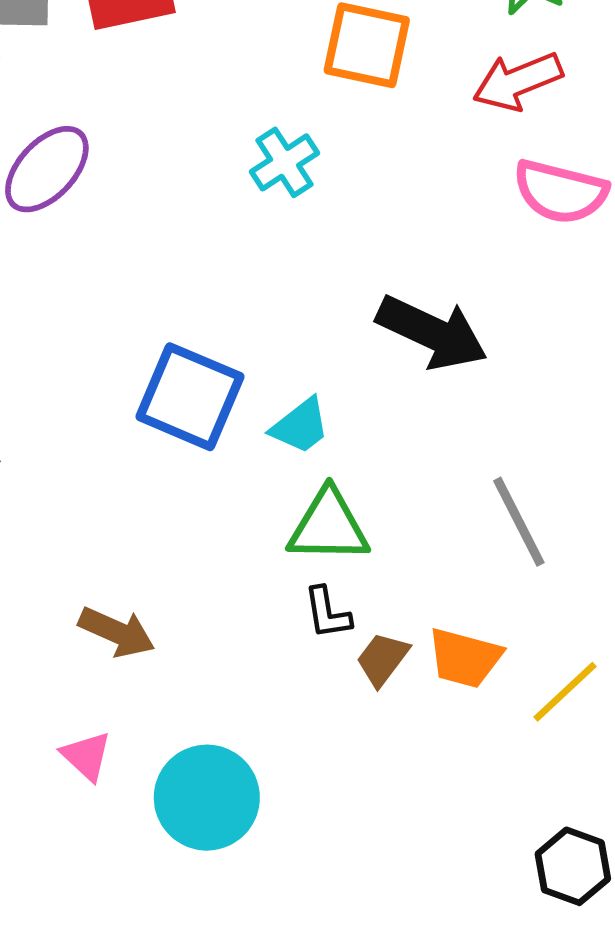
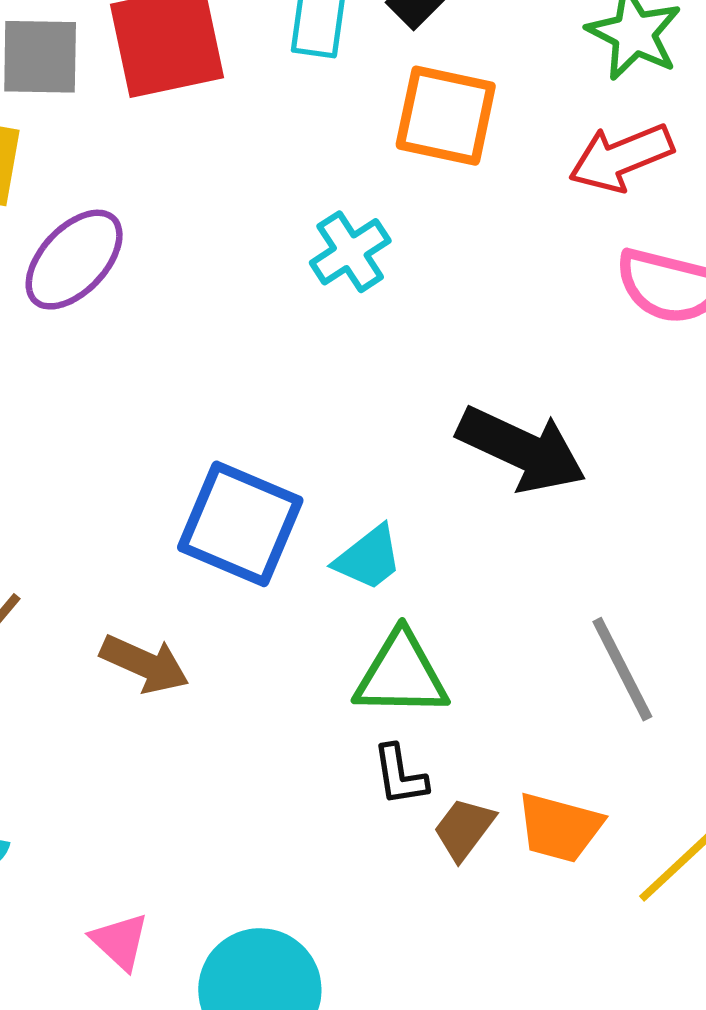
brown arrow: (117, 632) -> (145, 664), moved

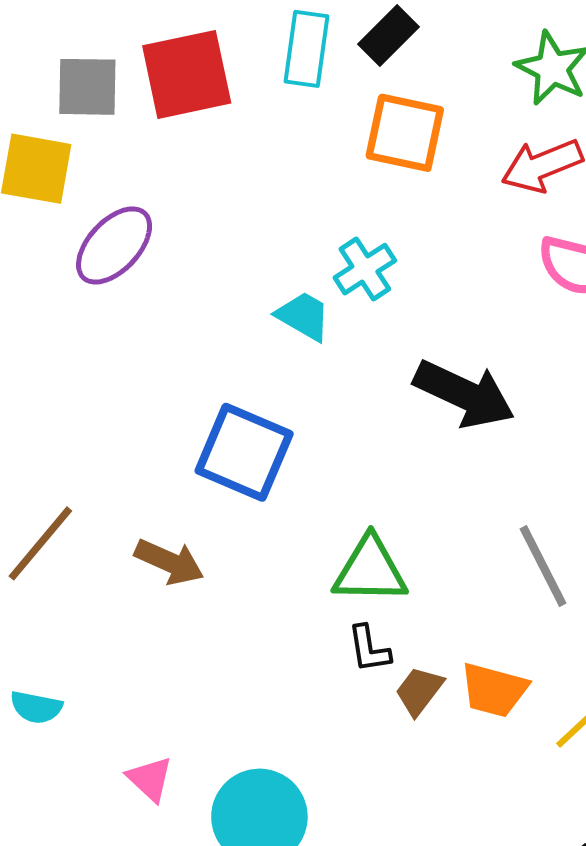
cyan cross: (350, 252) -> (365, 269), moved
cyan trapezoid: (368, 558) -> (303, 316), moved, turned -112

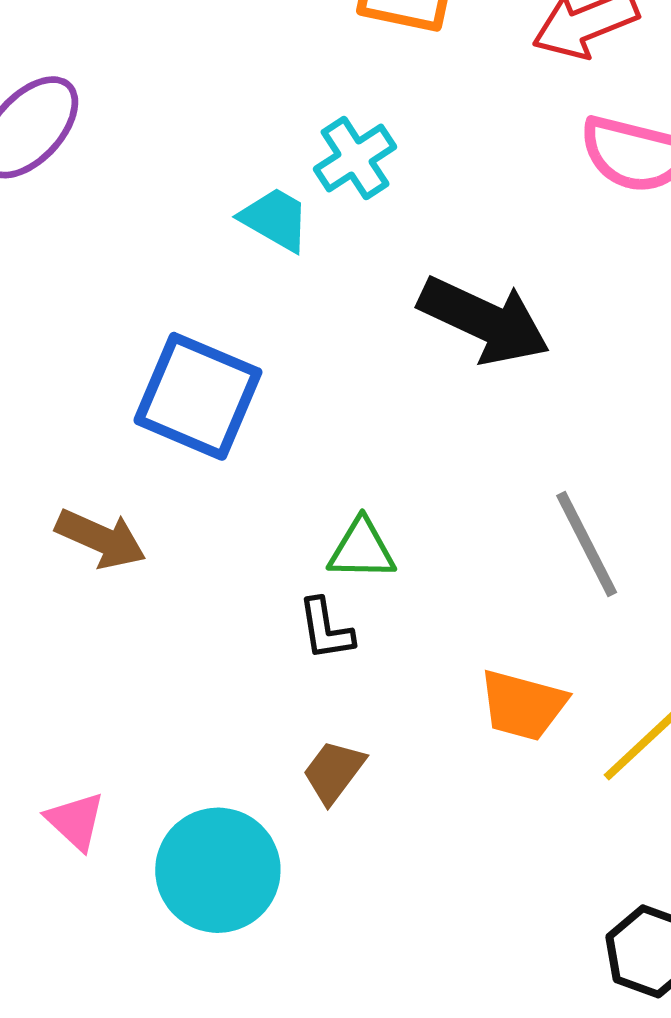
green triangle: (370, 570) -> (362, 549), size x0.7
black L-shape: (369, 649) -> (326, 629), moved
brown trapezoid: (419, 691) -> (334, 772), moved

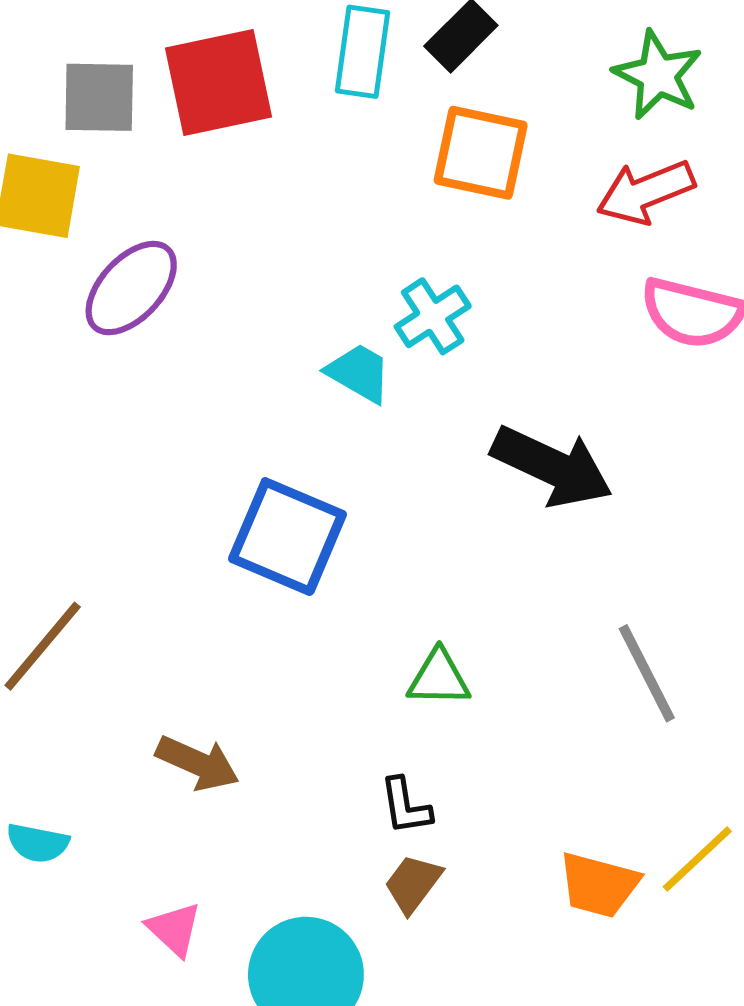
brown arrow: (101, 539) -> (198, 763), moved
black L-shape: (326, 629) -> (406, 806), moved
orange trapezoid: (523, 705) -> (599, 885), moved

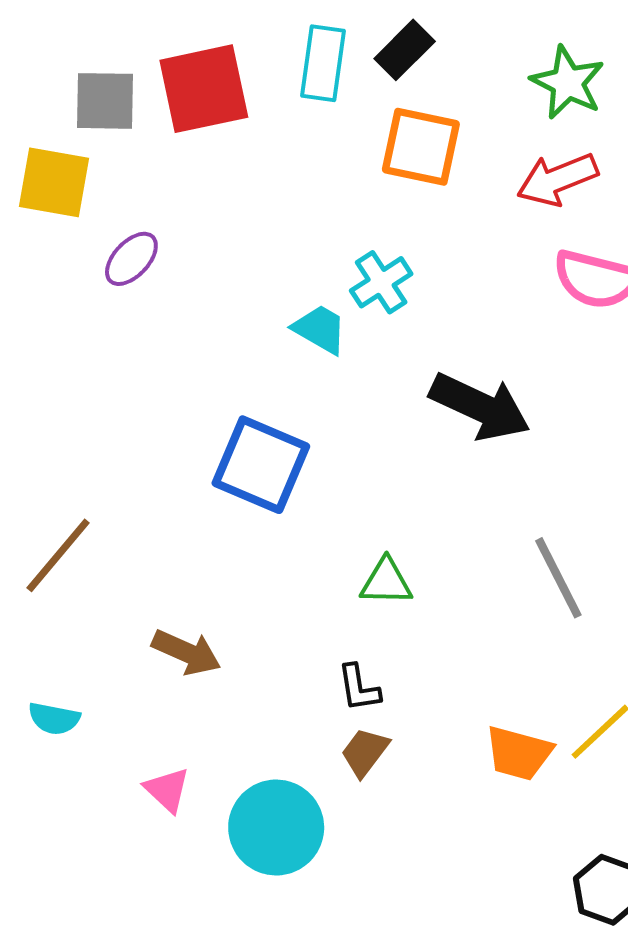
purple ellipse: (131, 288) -> (131, 259), size x0.7

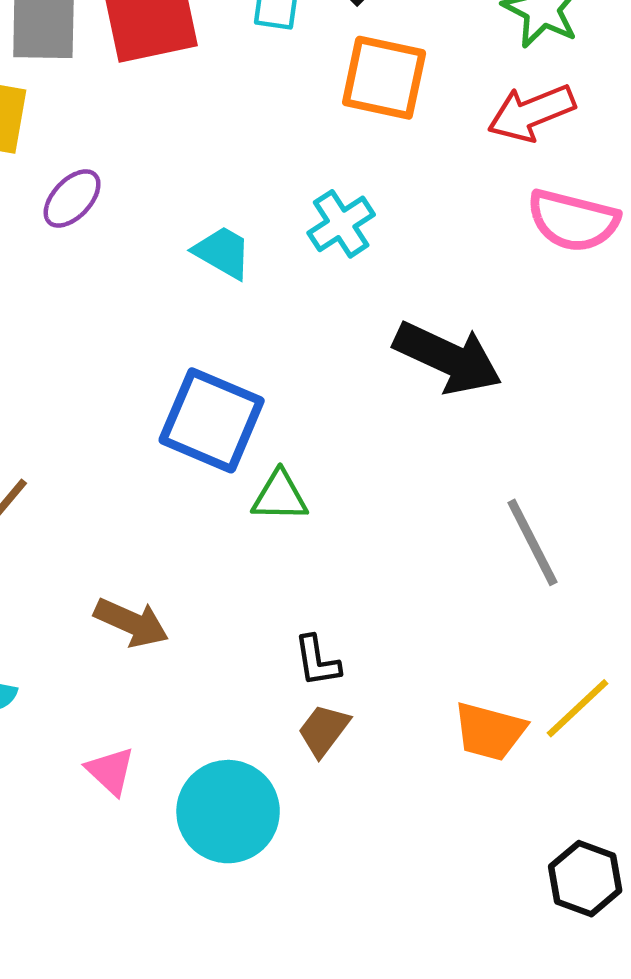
cyan trapezoid: (320, 329) -> (223, 252), moved
green triangle: (386, 582) -> (280, 496), moved

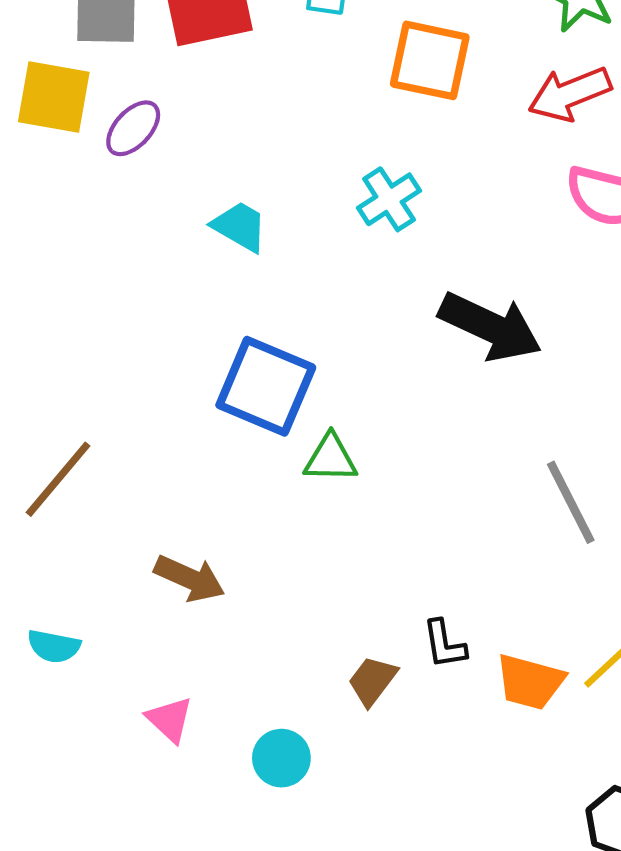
purple ellipse: (72, 198) -> (133, 128), moved
cyan trapezoid: (223, 252) -> (240, 226), moved
black L-shape: (317, 661) -> (444, 644), moved
cyan circle: (228, 812) -> (281, 758), size x0.6

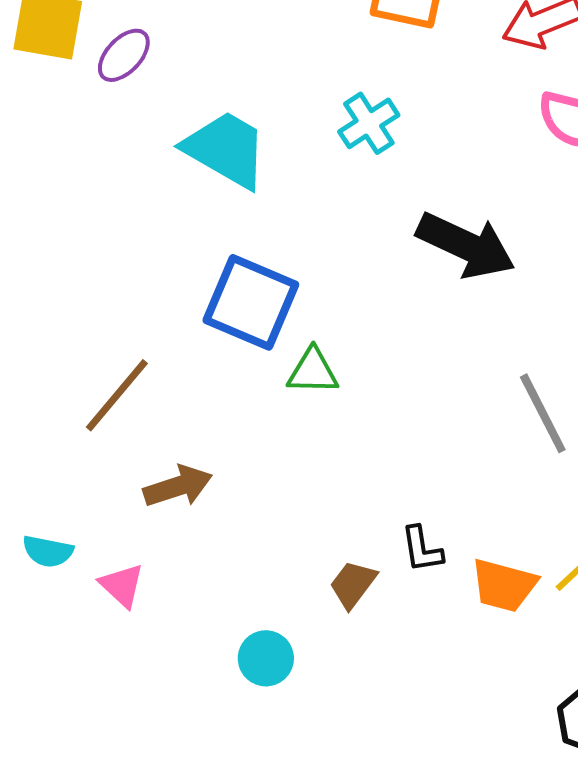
cyan trapezoid: (240, 226) -> (226, 149), size x1.6
brown line: (58, 479) -> (117, 395), moved
brown arrow: (190, 578) -> (178, 486), turned -42
pink triangle: (170, 719) -> (122, 585), moved

